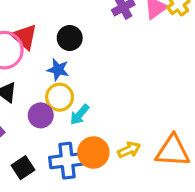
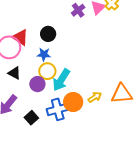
cyan arrow: (80, 115) -> (61, 80), size x1.6

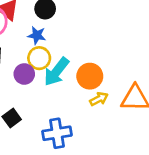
orange circle: (73, 102) -> (90, 76), moved
blue cross: (58, 109) -> (57, 133), moved

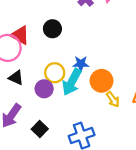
blue star: (37, 35) -> (81, 64), moved
yellow arrow: (99, 99) -> (113, 99), turned 91

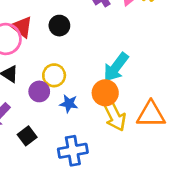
blue star: (81, 64) -> (69, 104), moved
cyan arrow: (72, 82) -> (116, 67), moved
yellow arrow: (113, 99) -> (115, 116), size x1.6

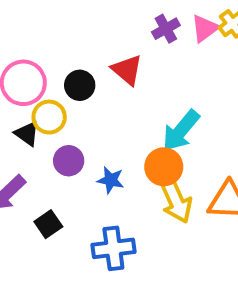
black circle: (59, 26) -> (80, 85), moved
red triangle: (22, 27) -> (127, 70), moved
yellow circle: (54, 75) -> (49, 117), moved

